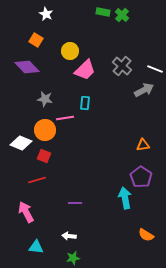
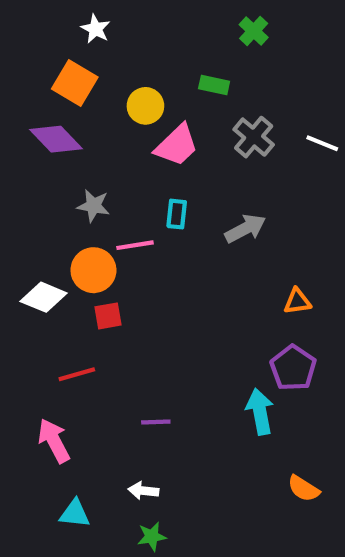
green rectangle: (103, 12) -> (214, 85), moved
orange square: (36, 40) -> (75, 83), size x1.5
gray arrow: (144, 90) -> (245, 229), moved
red square: (44, 156) -> (108, 316), moved, turned -32

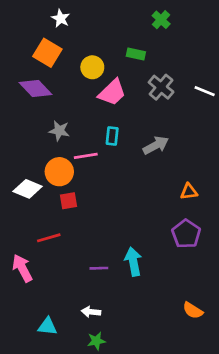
cyan arrow: (260, 412) -> (133, 262), moved
pink arrow: (54, 441) -> (22, 268), moved

